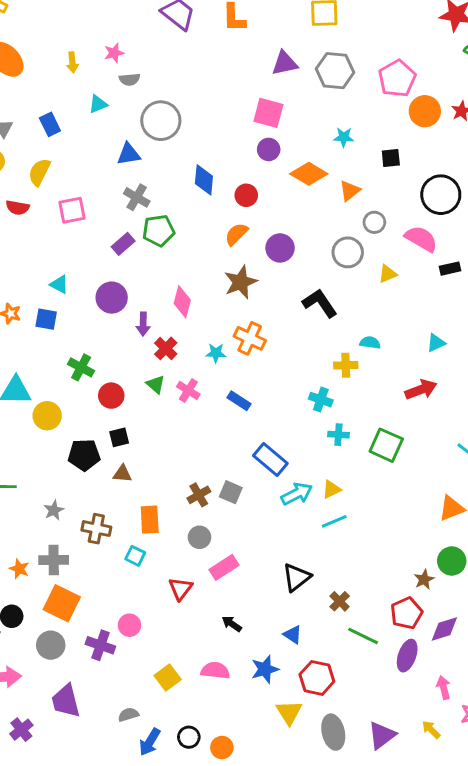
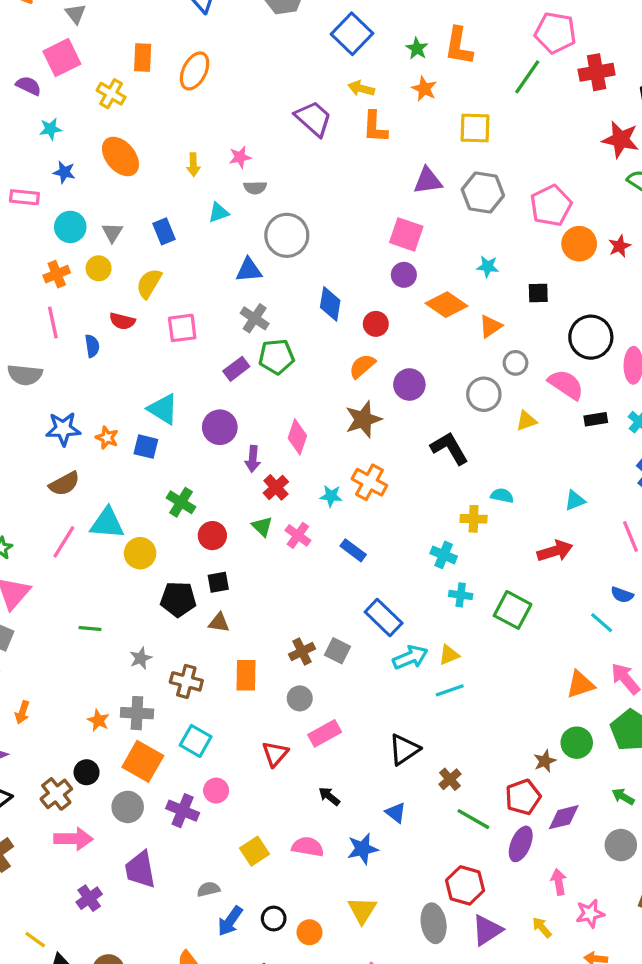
cyan triangle: (59, 284) -> (163, 409), size x1.5
cyan square: (135, 556) -> (196, 741), moved, size x1.4
red hexagon: (317, 678) -> (465, 885), moved
yellow triangle: (289, 712) -> (362, 910), moved

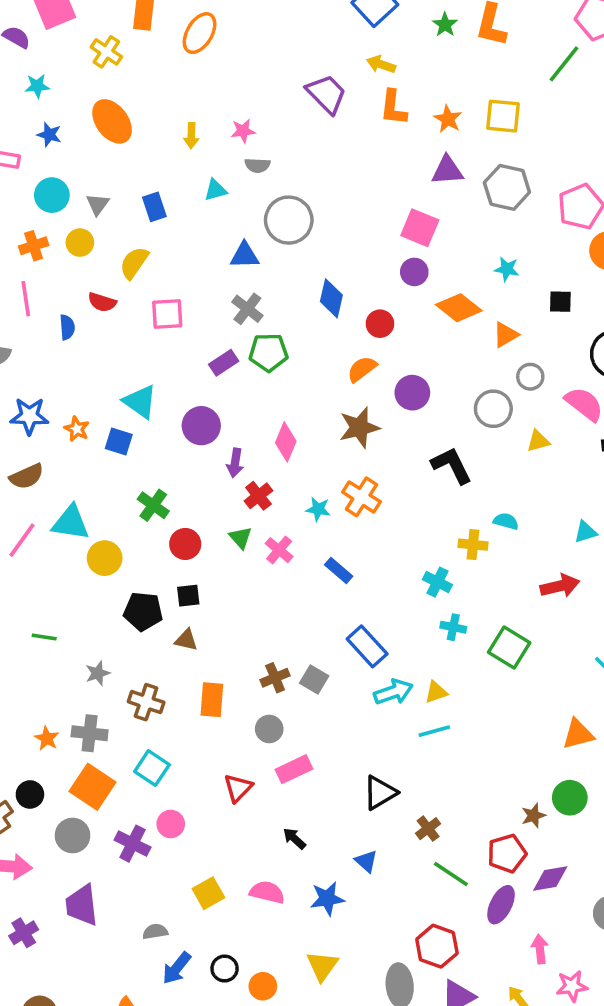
orange star: (424, 89) -> (448, 119), moved

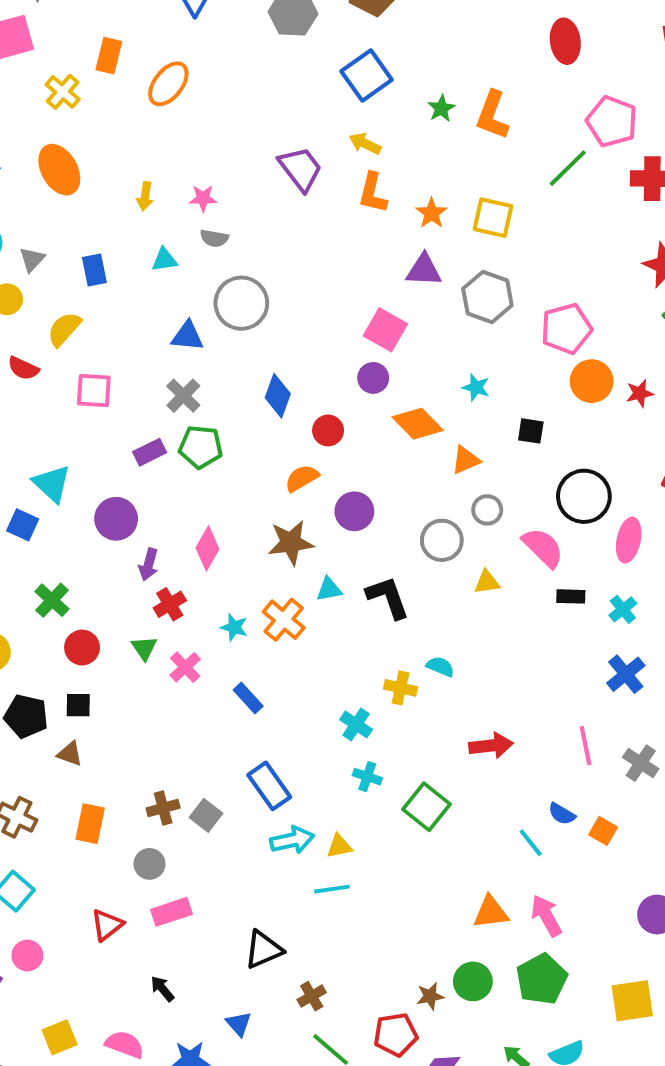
cyan triangle: (585, 532) -> (329, 589), moved

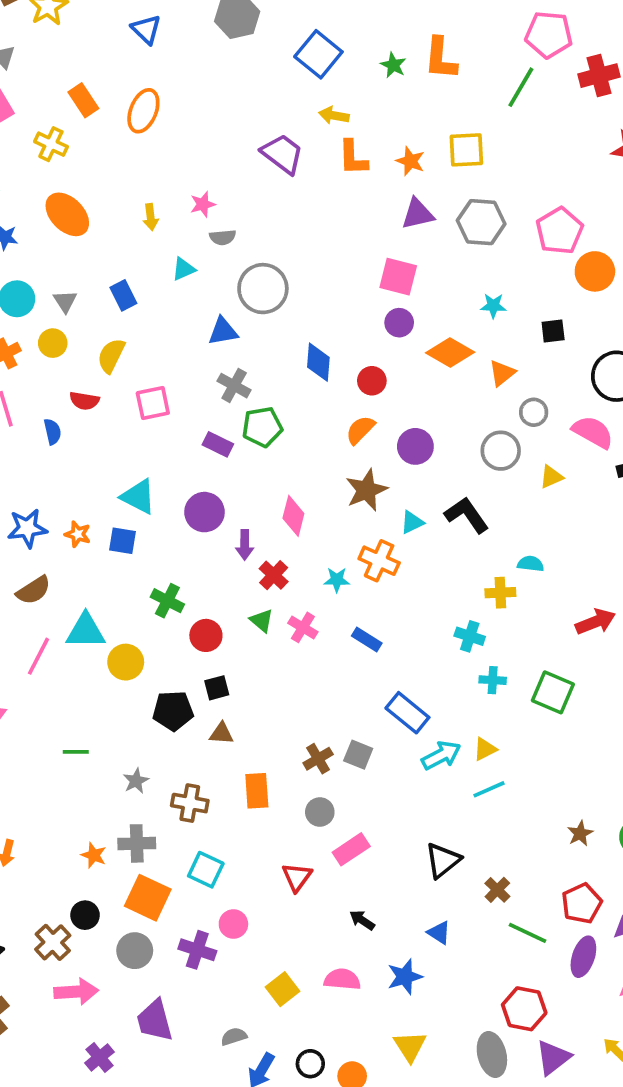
orange rectangle: (109, 56) -> (83, 100), turned -32
purple rectangle: (150, 452) -> (218, 444), turned 68
brown star: (430, 996) -> (580, 833), moved

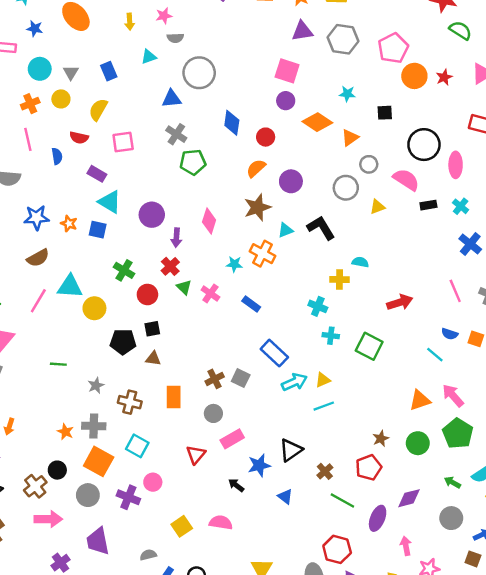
purple rectangle: (218, 444) -> (97, 174), moved
red cross: (274, 575) -> (170, 266), moved
red pentagon: (582, 903) -> (369, 467), moved
blue star: (405, 977) -> (259, 465), moved

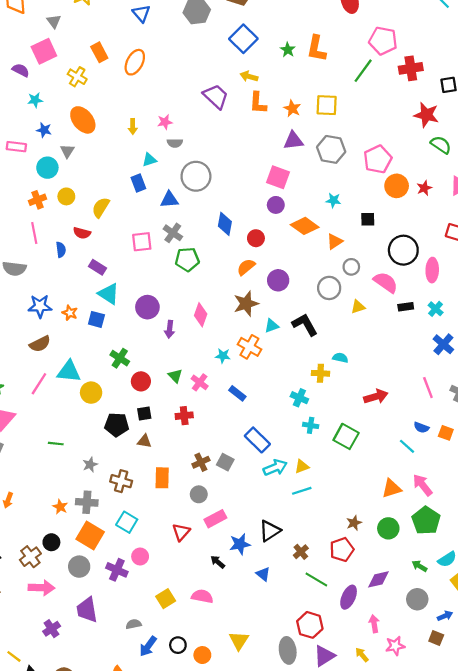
blue rectangle: (109, 71) -> (138, 183), moved
gray triangle: (71, 72) -> (67, 151), moved
pink square: (123, 142) -> (142, 242), moved
red cross: (170, 266) -> (184, 416), moved, turned 35

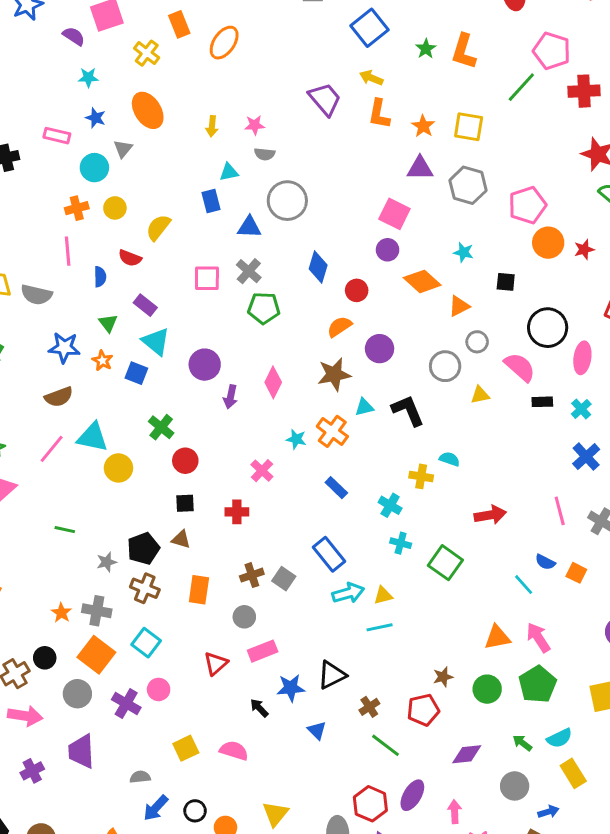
green triangle: (175, 376) -> (108, 323), moved
blue rectangle: (237, 393) -> (336, 488), moved
black pentagon: (117, 425) -> (143, 548), moved, turned -30
purple ellipse: (349, 597) -> (412, 795), moved

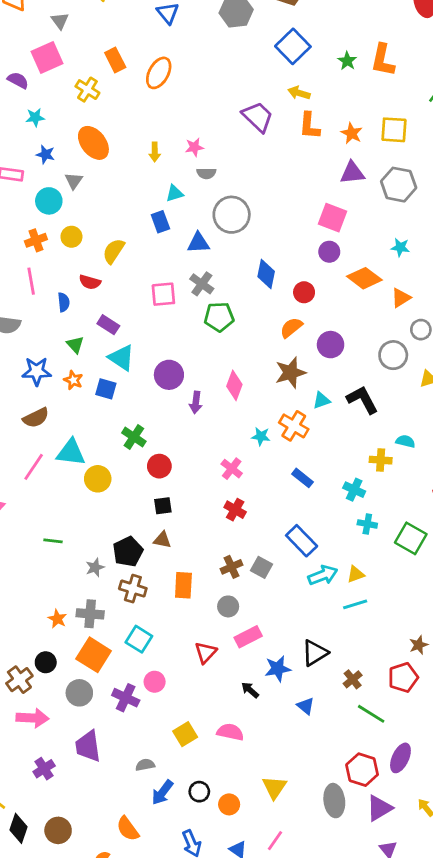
red cross: (237, 512) -> (235, 510), moved, turned 35

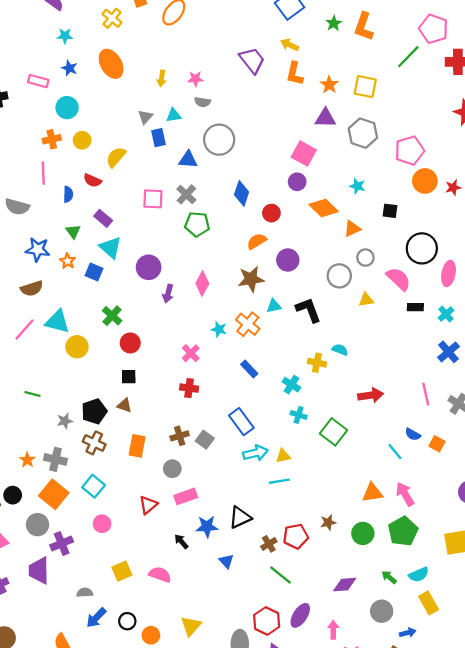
gray triangle: (74, 181) -> (145, 117), moved
red cross: (235, 510) -> (189, 388), turned -30
red pentagon: (403, 677) -> (296, 536), moved
purple cross: (126, 698) -> (62, 543), moved, turned 35

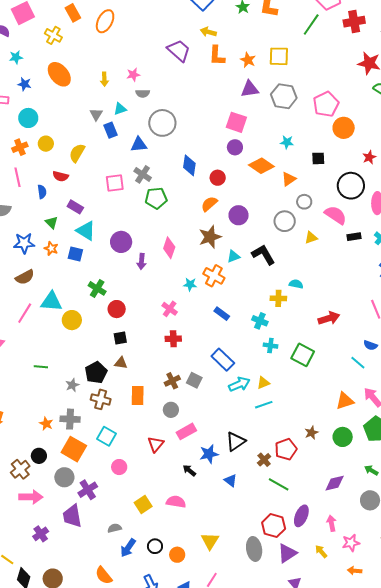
red star: (453, 188) -> (369, 157), moved

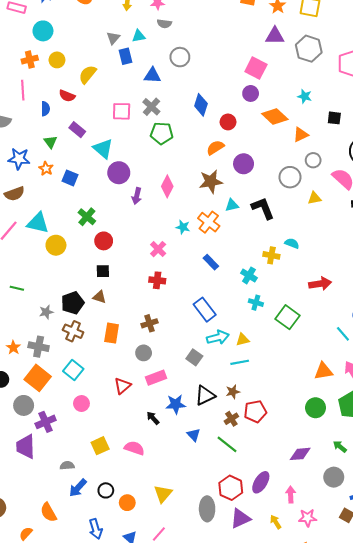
gray circle: (162, 123) -> (180, 57), size x0.7
cyan triangle: (86, 231) -> (103, 149), moved
gray square: (194, 380) -> (194, 357), moved
brown star: (311, 433) -> (233, 392), moved
green line: (279, 484) -> (227, 444), moved

